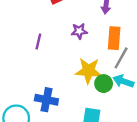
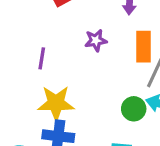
yellow star: (88, 71) -> (56, 103), moved

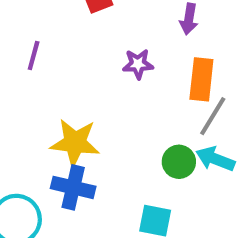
purple line: (42, 58) -> (34, 56), moved

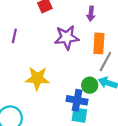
purple star: (138, 64) -> (67, 37), size x1.6
blue cross: (73, 187) -> (77, 100), moved

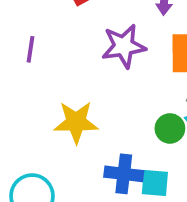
blue cross: (77, 100) -> (124, 174), moved

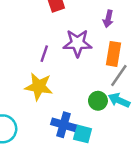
purple line: (30, 49) -> (44, 54), moved

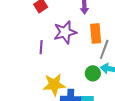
yellow star: (39, 86) -> (54, 85), moved

